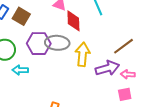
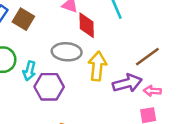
purple hexagon: (39, 44) -> (49, 87), moved
cyan arrow: (20, 70) -> (29, 71), moved, turned -77

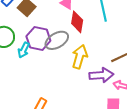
gray ellipse: (67, 52) -> (57, 40), turned -45
purple hexagon: (49, 87) -> (38, 38), moved

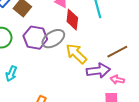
cyan arrow: (24, 50) -> (11, 74), moved
yellow arrow: (80, 57) -> (76, 54), turned -60

